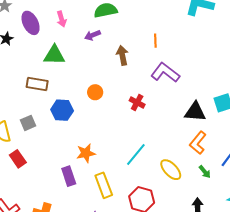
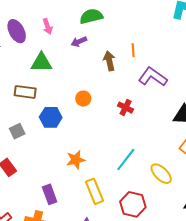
orange line: (155, 41) -> (133, 50), moved
purple rectangle: (69, 176) -> (50, 194), moved

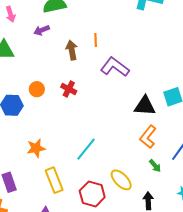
orange circle: (83, 99) -> (37, 89), moved
red cross: (126, 108) -> (69, 89), moved
yellow ellipse: (161, 174) -> (121, 180), moved

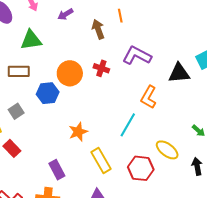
purple L-shape: (115, 67) -> (137, 56), moved
orange circle: (37, 89) -> (70, 73), size x1.6
orange L-shape: (148, 137) -> (149, 97), moved

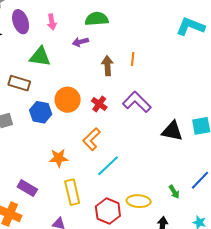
orange L-shape: (149, 97) -> (91, 139), moved
yellow ellipse: (167, 150) -> (139, 201), turned -50
purple rectangle: (57, 170) -> (27, 188), turned -48

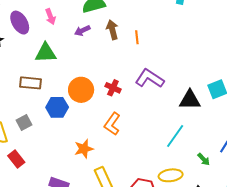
brown arrow: (107, 66) -> (112, 30), moved
cyan line: (108, 166) -> (175, 136), moved

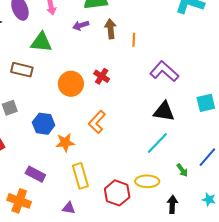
purple L-shape: (149, 78) -> (164, 71), moved
red cross: (113, 88) -> (102, 76), moved
black triangle: (190, 100) -> (164, 111), moved
blue hexagon: (57, 107) -> (44, 124), moved

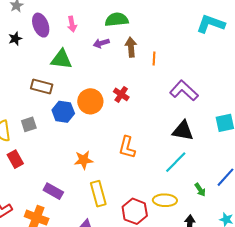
orange L-shape: (97, 122) -> (127, 147), moved, turned -30
blue hexagon: (44, 124) -> (63, 112), moved

